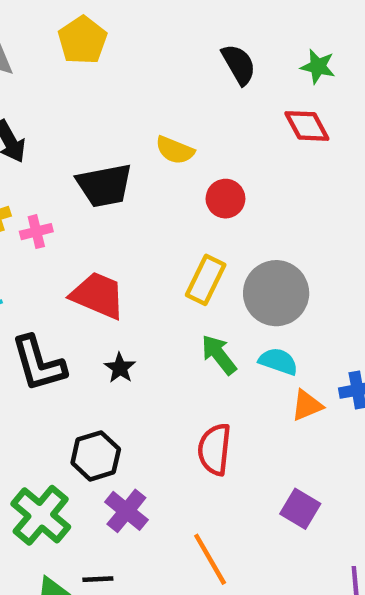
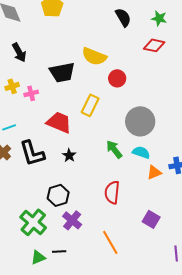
red diamond: (307, 126) -> (154, 45), turned -50
yellow semicircle: (175, 150) -> (94, 56), size x1.4
yellow rectangle: (206, 280) -> (90, 105), moved

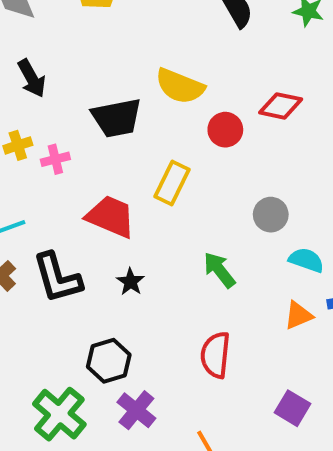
red diamond: (154, 45) -> (281, 106), moved
gray circle: (140, 121) -> (271, 215), size x0.6
cyan semicircle: (141, 152) -> (306, 260), moved

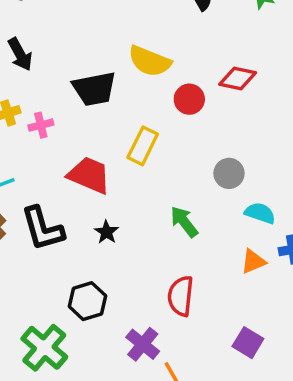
purple cross: (136, 410) -> (143, 344), moved

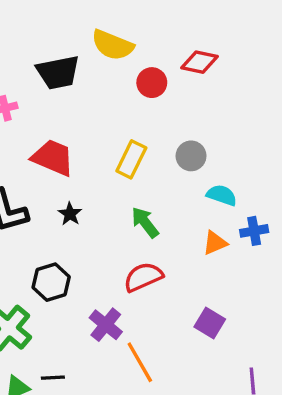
yellow rectangle: (143, 146) -> (131, 159), moved
green arrow: (184, 222) -> (145, 222), moved
red semicircle: (181, 296) -> (143, 277), turned 60

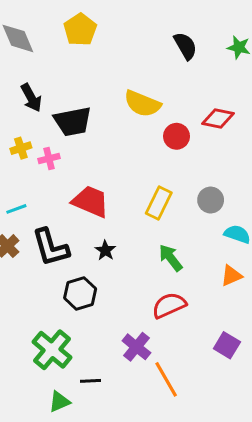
black trapezoid: (58, 72) -> (73, 121), moved
black hexagon: (51, 282) -> (80, 293), moved
black line: (53, 378) -> (91, 381), moved

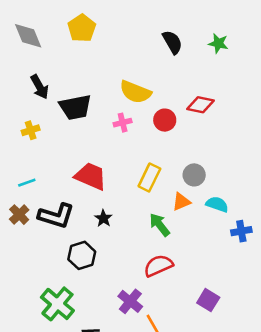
pink cross: (49, 159) -> (123, 123), moved
black L-shape: (51, 247) -> (56, 216), turned -57
orange triangle: (231, 276) -> (181, 202), moved

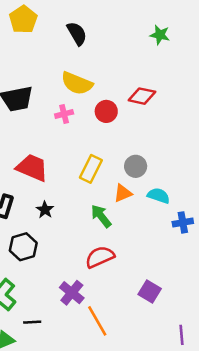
black semicircle: (172, 42) -> (77, 34), moved

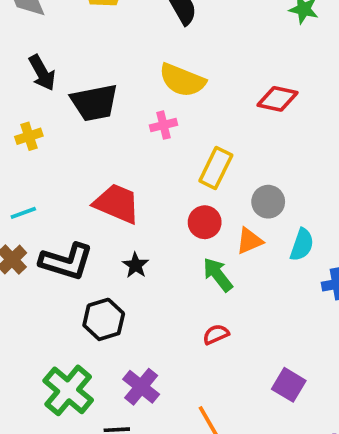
red circle: (106, 111) -> (205, 222), moved
yellow rectangle: (91, 169) -> (216, 168), moved
cyan semicircle: (159, 196) -> (302, 245), turned 90
red semicircle: (100, 257) -> (216, 334), size x0.6
purple cross: (72, 293) -> (141, 387), moved

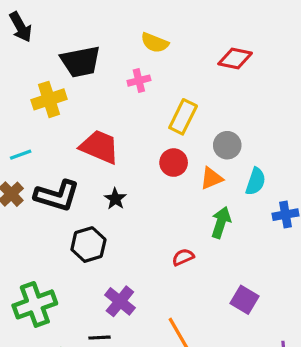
black arrow: (42, 73) -> (21, 27), moved
yellow semicircle: (182, 80) -> (155, 43), size x0.7
yellow cross: (29, 136) -> (49, 99), moved, size x1.5
green arrow: (218, 275) -> (221, 222), moved, turned 56
green cross: (68, 390) -> (35, 304), moved, turned 30

